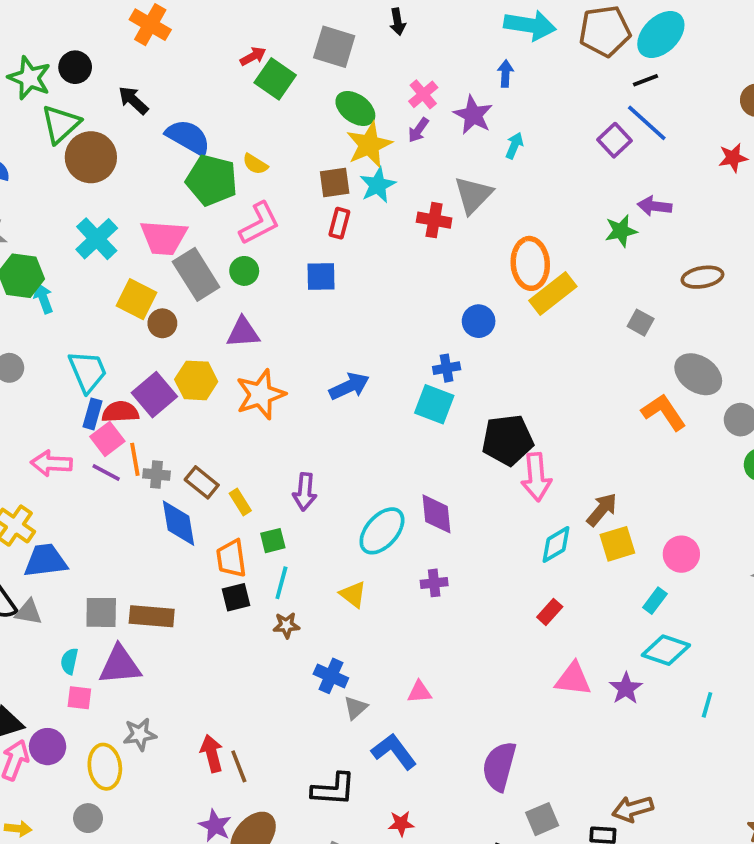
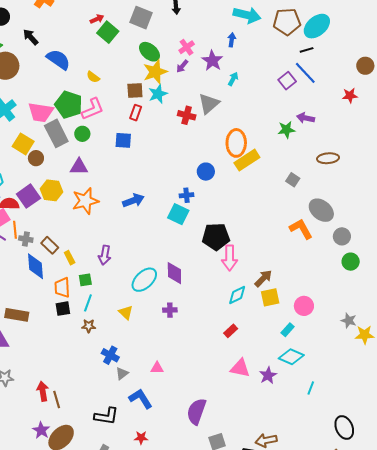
green pentagon: (212, 180) -> (69, 105), moved

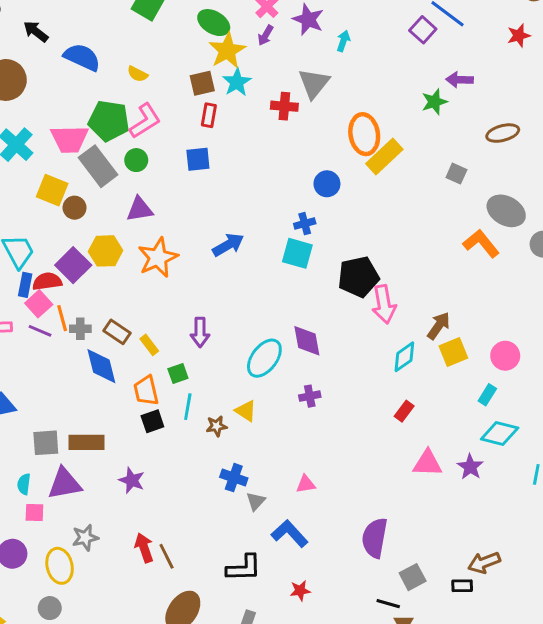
brown star: (89, 326) -> (217, 426), moved
purple star: (41, 430) -> (132, 480), moved

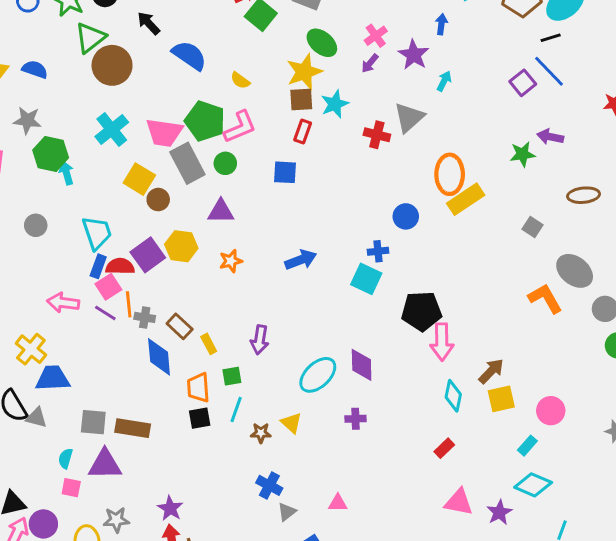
yellow star: (227, 51) -> (304, 72), moved
orange star: (158, 258) -> (231, 261), size x0.6
cyan diamond: (404, 357) -> (453, 396), turned -52
purple star: (132, 480) -> (170, 508), moved

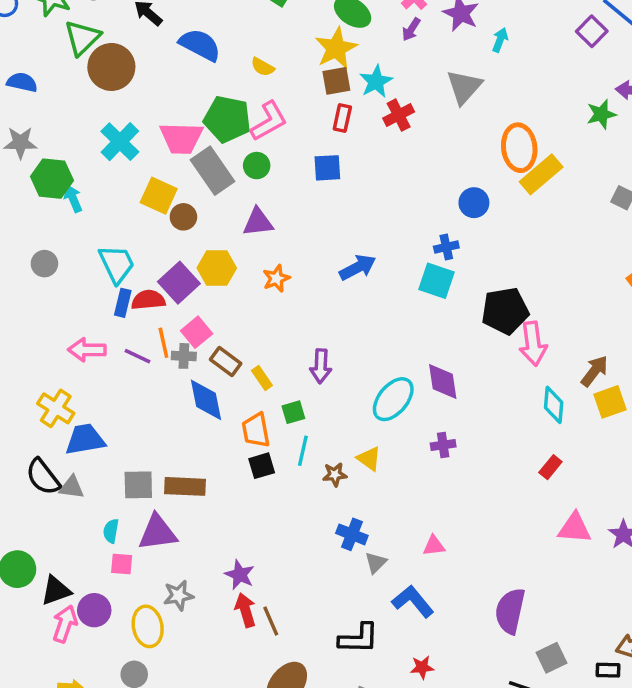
red cross: (377, 135) -> (399, 115), moved, turned -35
pink square: (108, 287) -> (197, 332), moved

